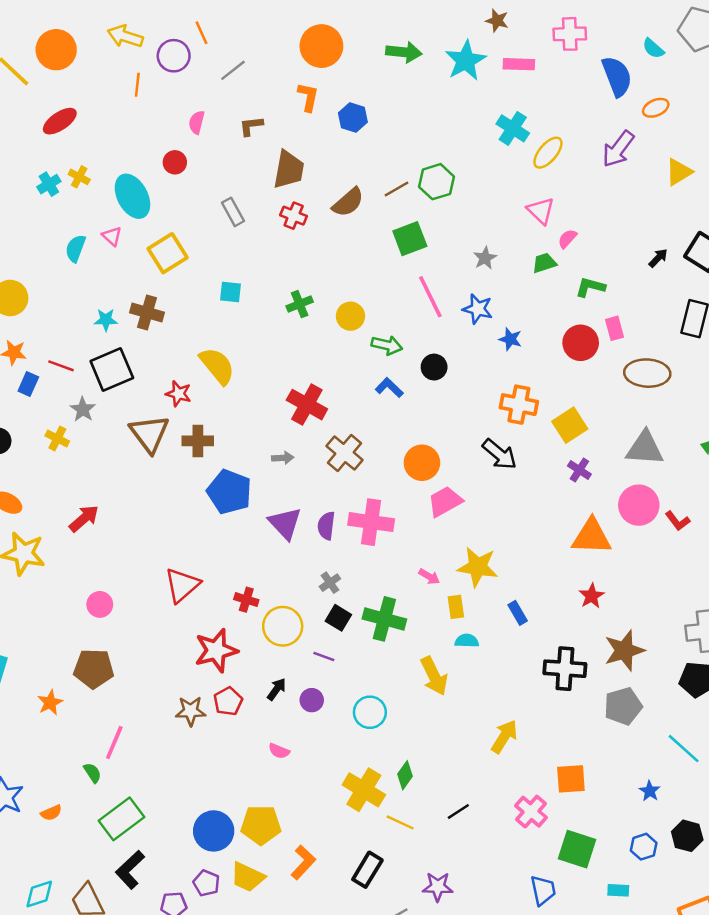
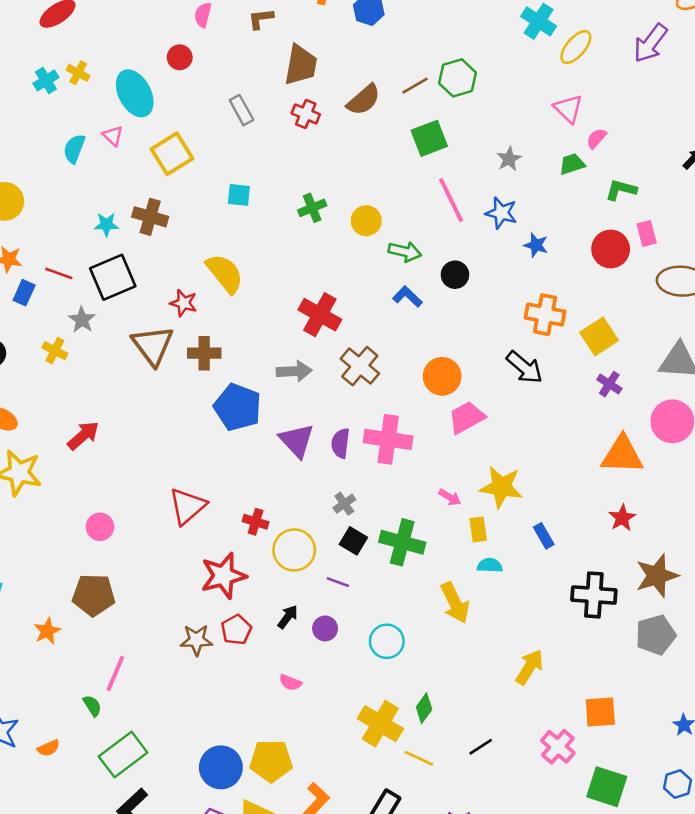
gray arrow: (283, 458) -> (294, 371), size x1.5

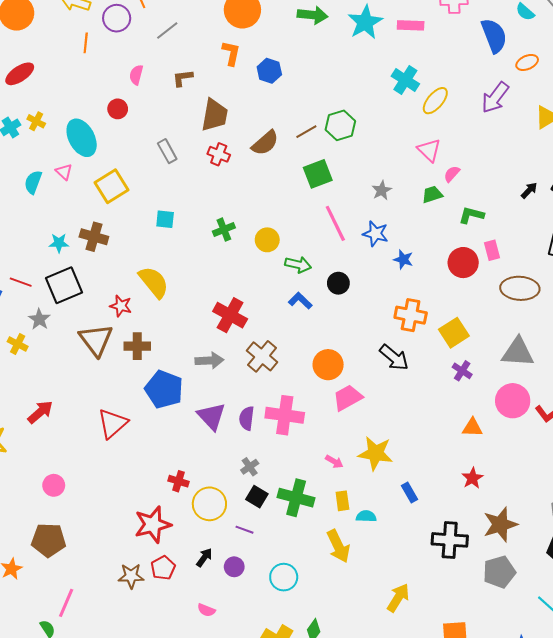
orange triangle: (622, 455) -> (472, 428), size x0.6
red triangle: (187, 506) -> (113, 423), moved
yellow rectangle: (478, 529) -> (342, 501), moved

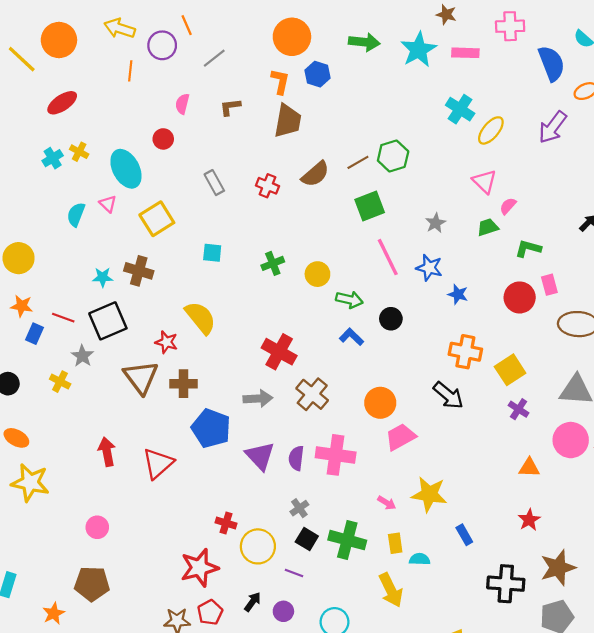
blue hexagon: (269, 71) -> (317, 74), moved
brown trapezoid: (215, 115) -> (288, 121), moved
red arrow: (40, 412) -> (107, 452), moved, turned -60

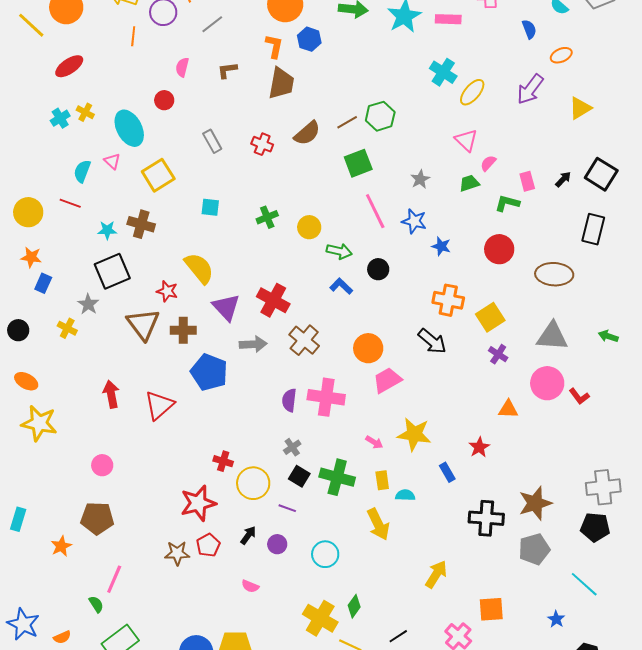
blue semicircle: (552, 63) -> (529, 29), size x0.6
pink rectangle: (549, 285) -> (527, 181), moved
red line: (63, 318) -> (70, 203), moved
purple triangle: (260, 456) -> (226, 307), moved
red star: (529, 520) -> (479, 447), moved

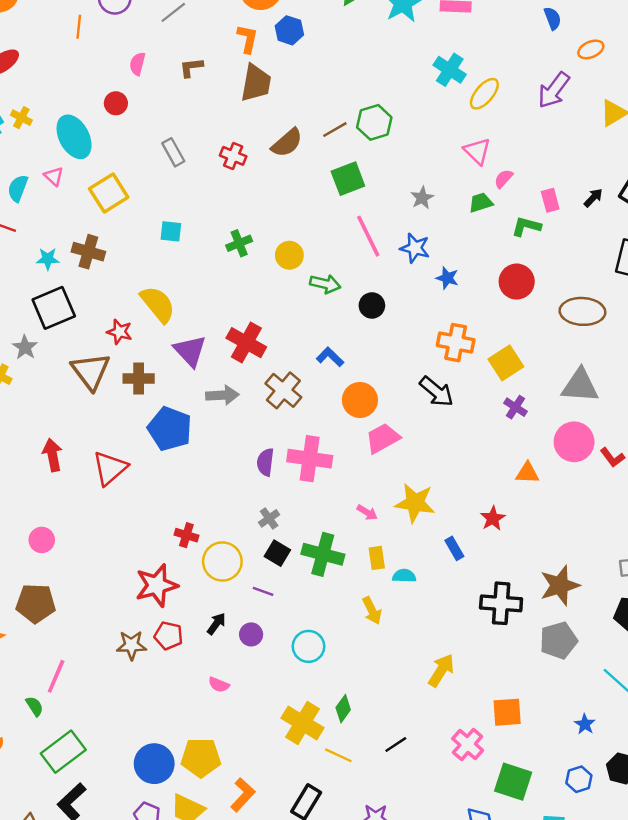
blue L-shape: (341, 286) -> (330, 357), moved
yellow arrow: (378, 524) -> (372, 611), size x0.7
red pentagon: (208, 545) -> (169, 636), turned -30

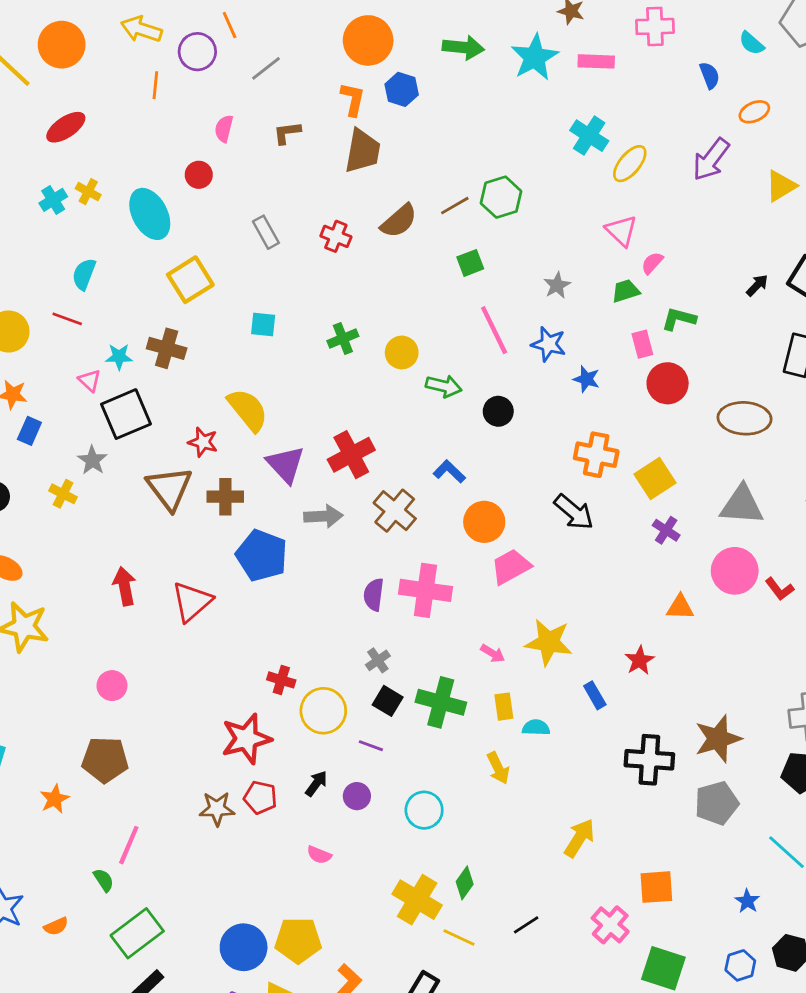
pink triangle: (54, 176) -> (90, 380), moved
green square: (348, 179) -> (470, 263), size x0.7
pink rectangle: (550, 200) -> (642, 344), moved
red cross: (246, 343) -> (351, 455), turned 33

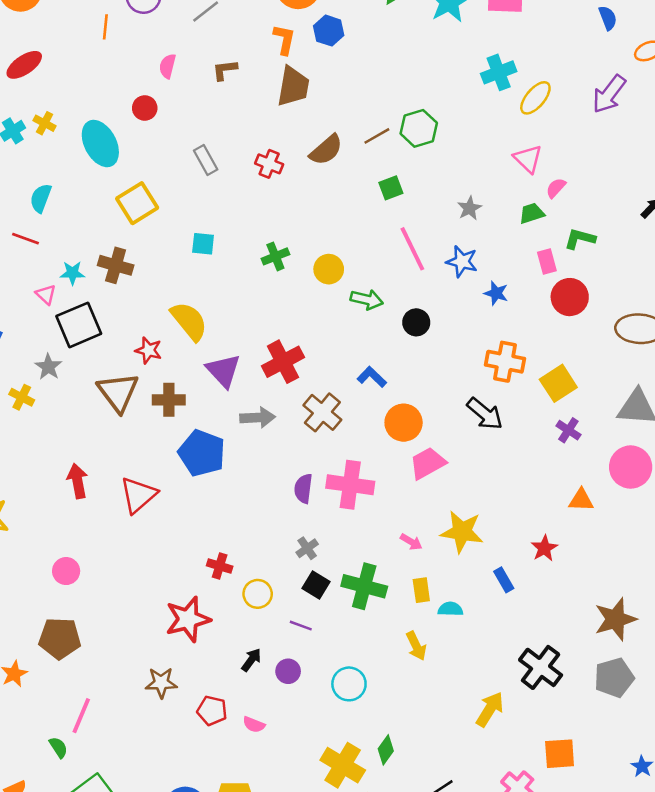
cyan cross: (589, 136) -> (499, 72), turned 36
yellow circle: (323, 711) -> (258, 594), size x0.7
black cross: (649, 760) -> (541, 667), moved, turned 33
red pentagon: (260, 798) -> (212, 711), moved

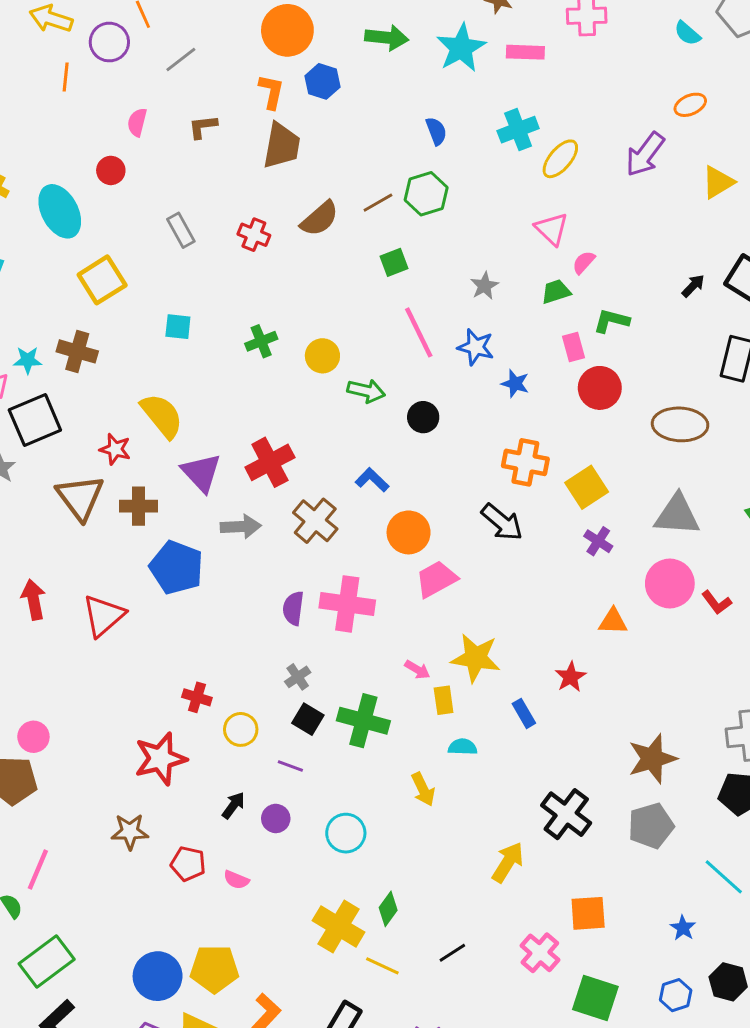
blue semicircle: (608, 18) -> (436, 131), moved
pink circle: (66, 571) -> (33, 737), moved
yellow rectangle: (421, 590) -> (444, 700), moved

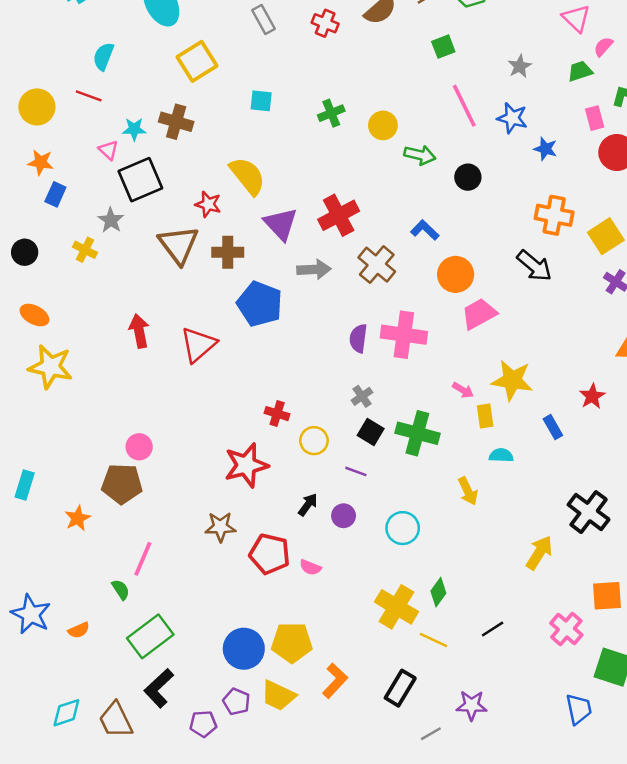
red pentagon: (188, 864) -> (270, 554), size x1.4

